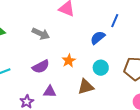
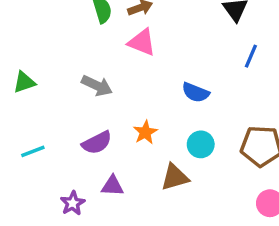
blue line: (115, 21) -> (251, 56), moved
blue semicircle: (98, 38) -> (196, 92), turned -119

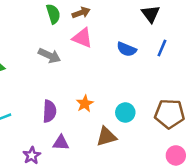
gray arrow: (97, 86) -> (49, 56), moved
blue semicircle: (196, 92) -> (127, 49), moved
purple semicircle: (97, 143) -> (49, 111), turned -60

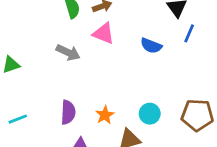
blue line: (162, 48) -> (189, 33), moved
orange star: (85, 104) -> (105, 115), moved

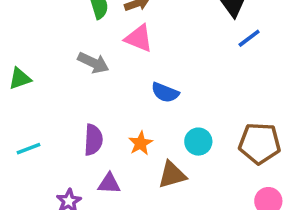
blue line: (189, 33) -> (249, 38), turned 30
blue semicircle: (151, 46) -> (165, 93), moved

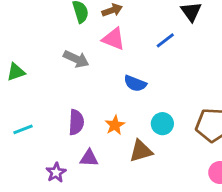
blue line: (249, 38) -> (165, 40), moved

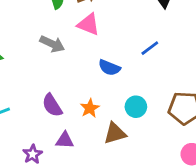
blue line: (165, 40) -> (150, 48), moved
purple semicircle: (76, 122) -> (52, 105), turned 145

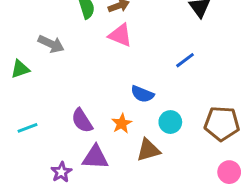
gray arrow: (52, 44) -> (51, 44), moved
blue semicircle: (109, 68) -> (142, 94), moved
purple triangle: (65, 140) -> (95, 157), size x1.4

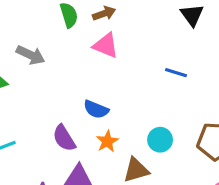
blue line: (185, 60) -> (176, 73), turned 54
blue semicircle: (142, 94) -> (96, 109), moved

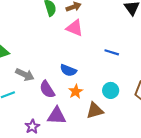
gray arrow: (31, 55) -> (25, 75), moved
blue line: (176, 73) -> (112, 52), moved

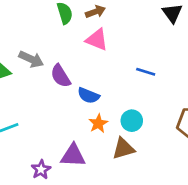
gray arrow: (25, 75) -> (31, 59), moved
purple semicircle: (47, 89) -> (61, 76), moved
cyan circle: (111, 90) -> (132, 121), moved

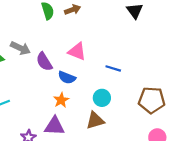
pink triangle: (97, 40) -> (77, 51), moved
blue line: (146, 72) -> (113, 68), moved
orange star: (98, 123) -> (61, 100), moved

